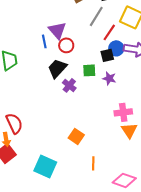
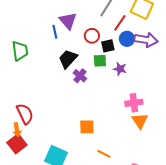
red circle: (66, 45) -> (92, 36), moved
black square: (107, 55) -> (108, 46), moved
orange square: (76, 136) -> (87, 127), turned -35
orange line: (93, 163) -> (104, 154), turned -64

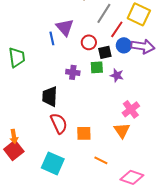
black trapezoid: (68, 59) -> (50, 96), moved, turned -40
purple cross: (80, 76) -> (73, 72), moved, turned -32
pink cross: (134, 103) -> (131, 109), turned -30
red semicircle: (25, 114) -> (59, 123), moved
orange triangle: (140, 121) -> (122, 130), moved

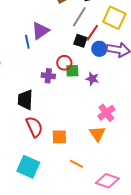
purple triangle: (65, 27) -> (40, 31), turned 36
red circle: (89, 42) -> (64, 63), moved
black square: (105, 52) -> (80, 41), moved, turned 32

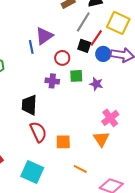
red circle: (64, 63) -> (62, 58), moved

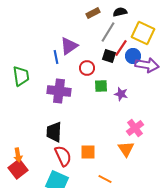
blue circle: (103, 54) -> (133, 56), moved
purple cross: (52, 81) -> (59, 91), moved, size x1.6
black trapezoid: (29, 105) -> (54, 132), moved
red semicircle: (38, 132) -> (63, 156), moved

